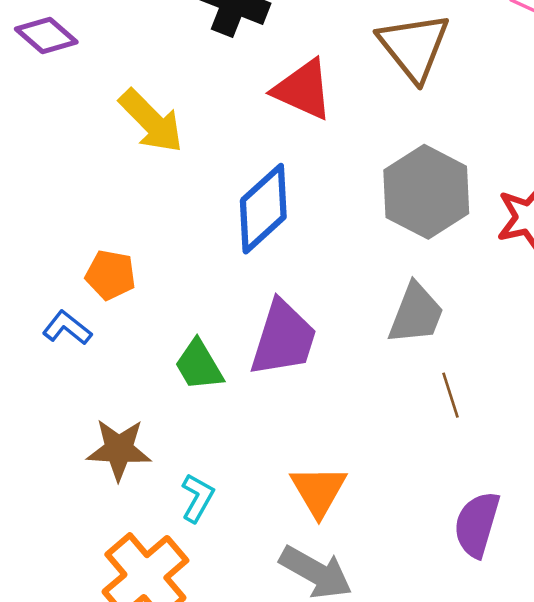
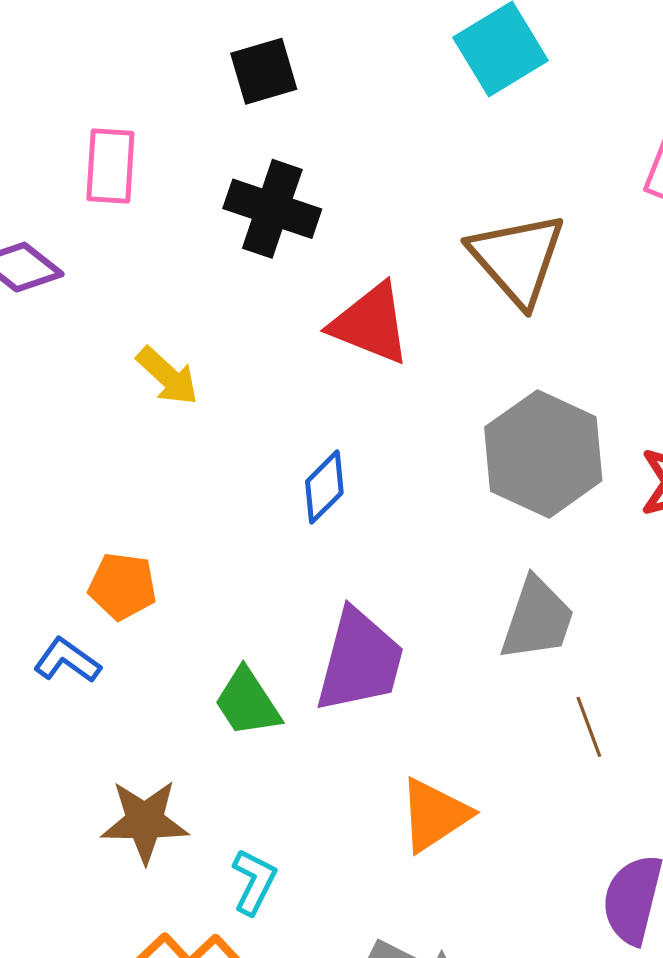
yellow arrow: (151, 121) -> (167, 376), size x0.7
blue diamond: (263, 209) -> (324, 487), size x0.6
orange triangle: (319, 491) -> (434, 815), moved, turned 30

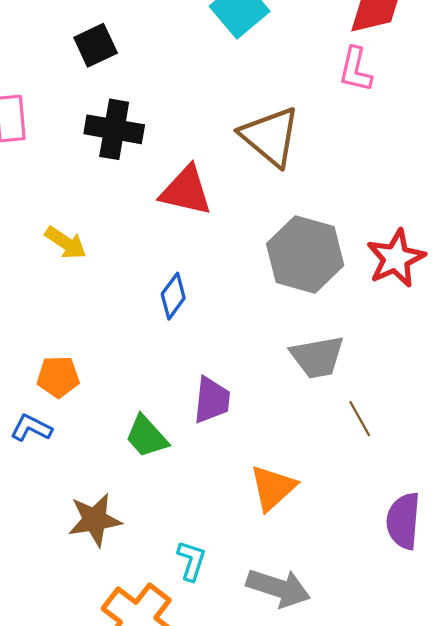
gray trapezoid: (537, 619) -> (317, 357), turned 70
purple trapezoid: (360, 661) -> (212, 400), size x0.7
cyan L-shape: (254, 882) -> (191, 561), moved

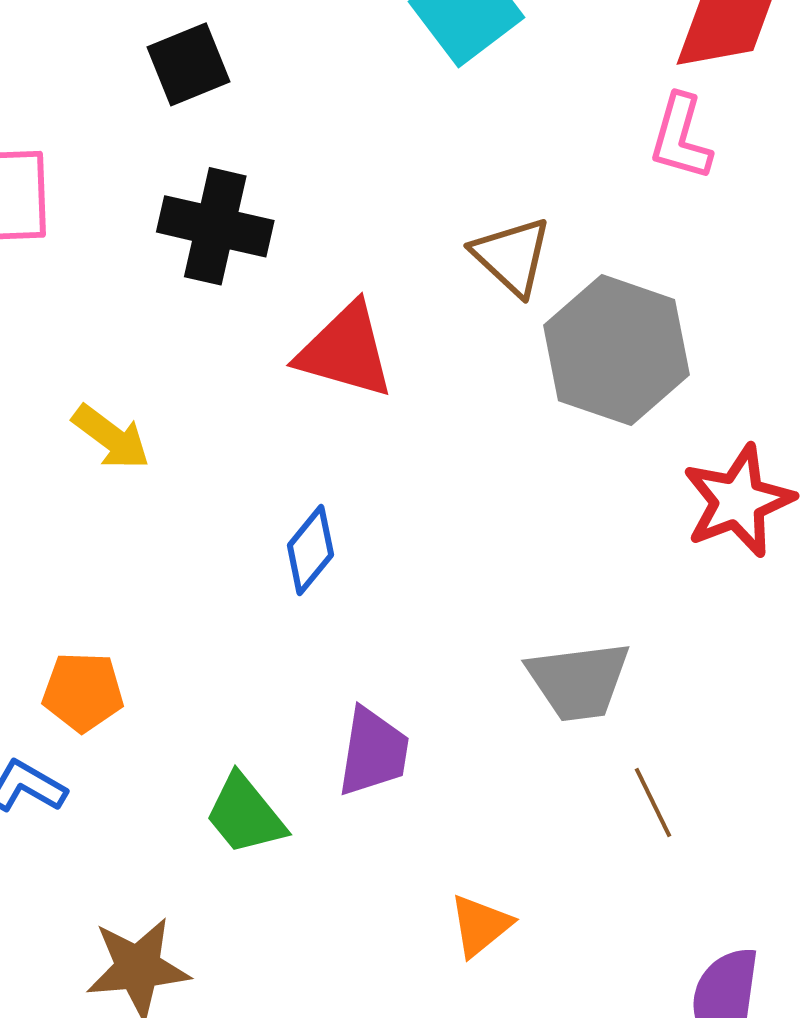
brown triangle: (270, 136) -> (512, 256), size x0.7
gray hexagon: (305, 254) -> (616, 350), moved
orange triangle: (273, 488) -> (480, 925), size x0.7

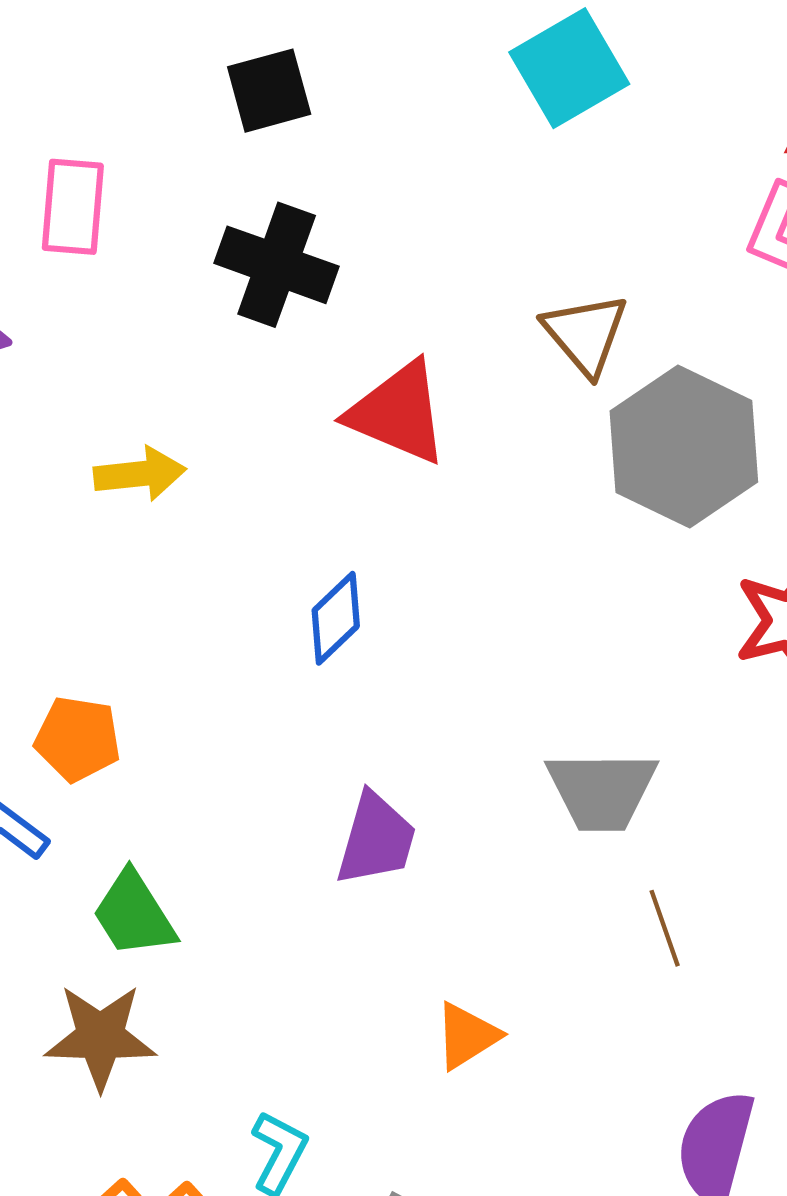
yellow arrow: (111, 437) -> (140, 474), turned -50
green trapezoid: (245, 815) -> (134, 914), moved

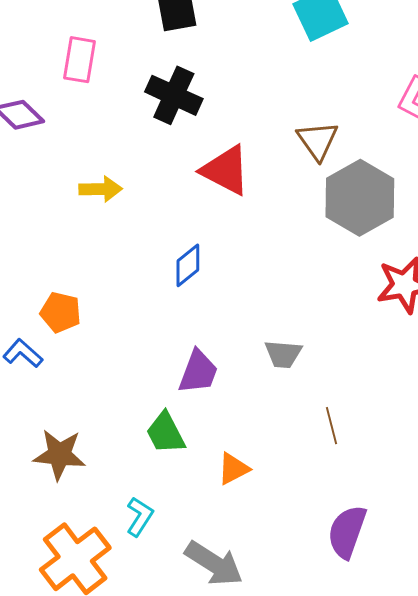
gray trapezoid: (602, 791) -> (283, 354), moved, size x0.7
green trapezoid: (134, 914) -> (165, 433), moved

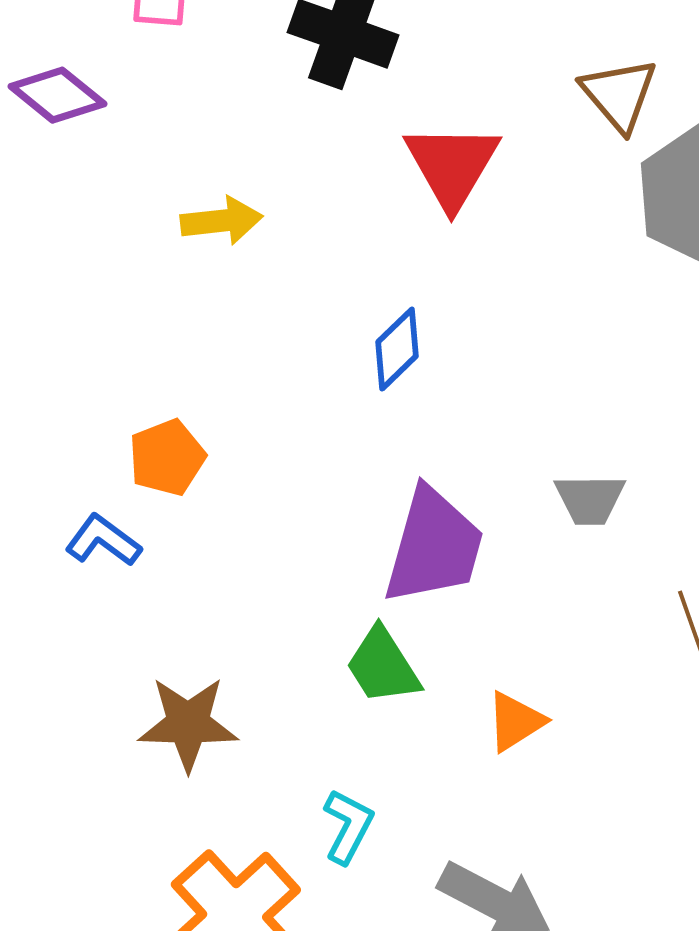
red triangle: (226, 170) -> (452, 165), turned 38
orange pentagon: (61, 312) -> (167, 458), turned -30
purple trapezoid: (198, 372) -> (434, 546), size x1.4

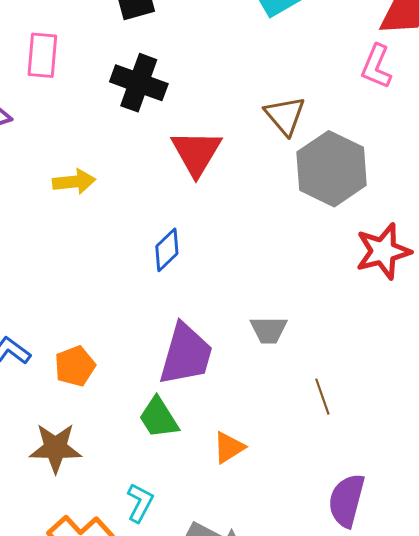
orange pentagon: (167, 458) -> (75, 366), moved

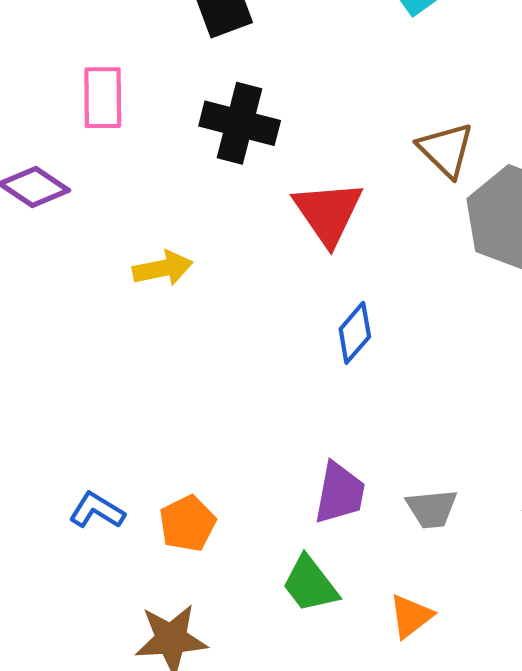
blue diamond: (167, 250) -> (355, 333), moved
gray trapezoid: (269, 330) -> (432, 509), moved
purple trapezoid: (186, 354) -> (340, 493), size x0.7

